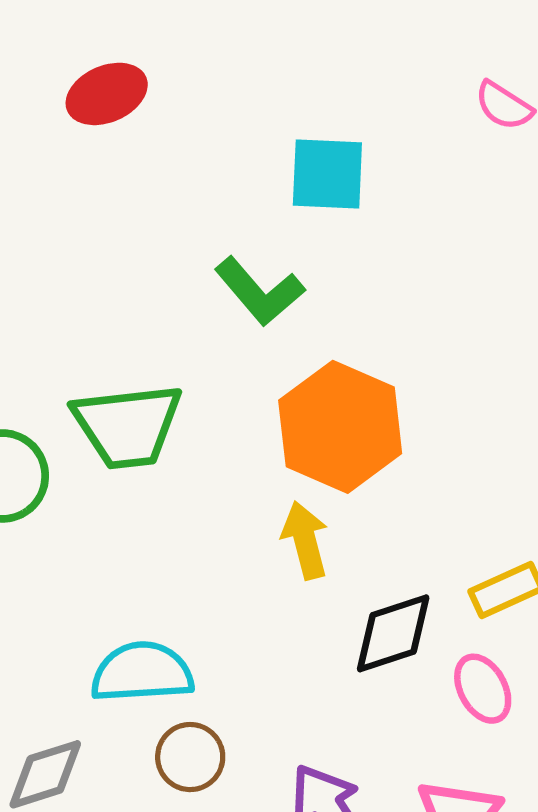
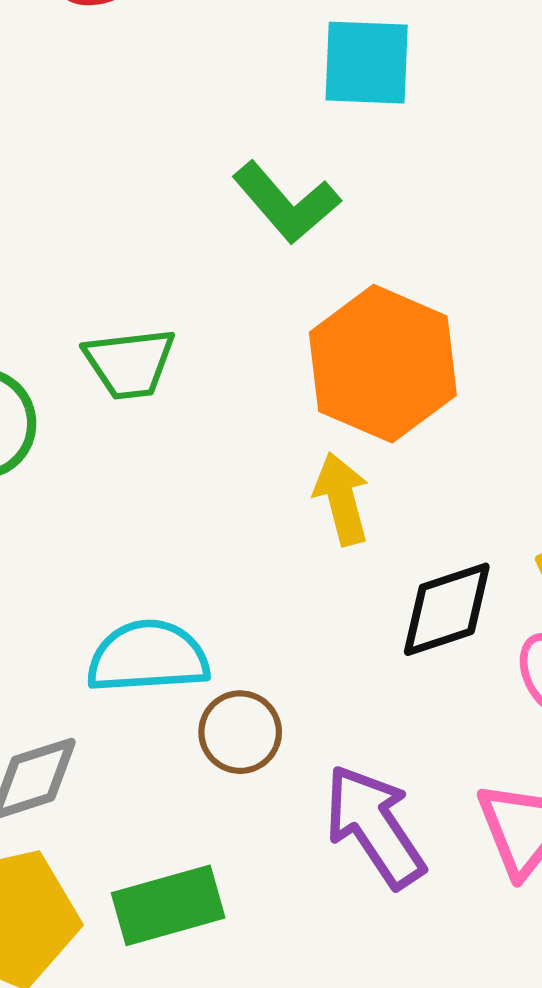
green trapezoid: (128, 426) -> (130, 363), size x0.7
brown circle: (190, 757) -> (240, 732), moved

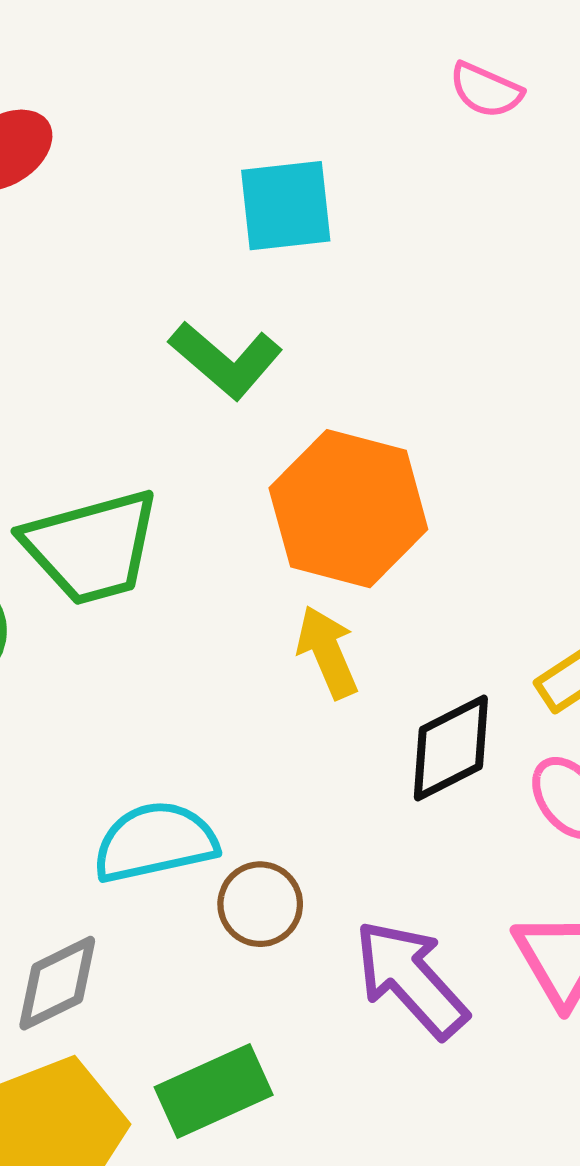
green trapezoid: (130, 363) -> (91, 547), size x1.5

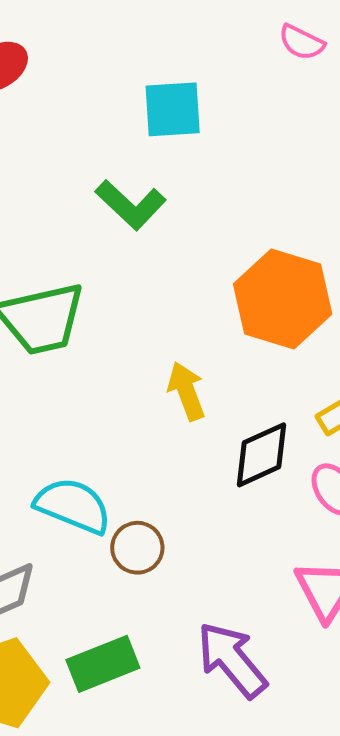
orange hexagon: (348, 509) -> (283, 299), moved
cyan semicircle: (155, 842) -> (73, 506), turned 32
purple arrow: (411, 979) -> (232, 660), moved

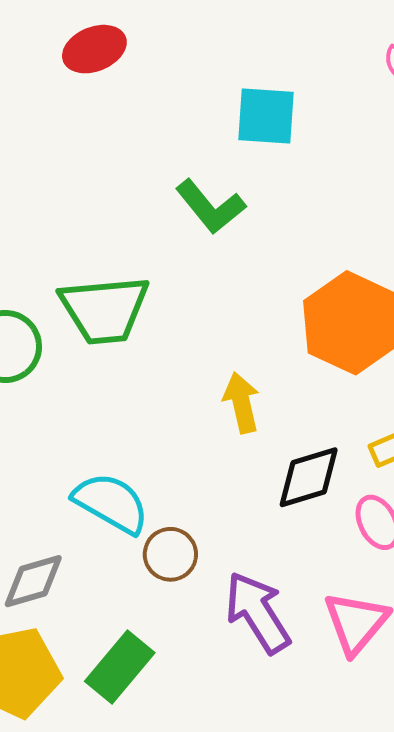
purple arrow: (232, 660) -> (258, 613), moved
green rectangle: (103, 664) -> (120, 667), turned -36

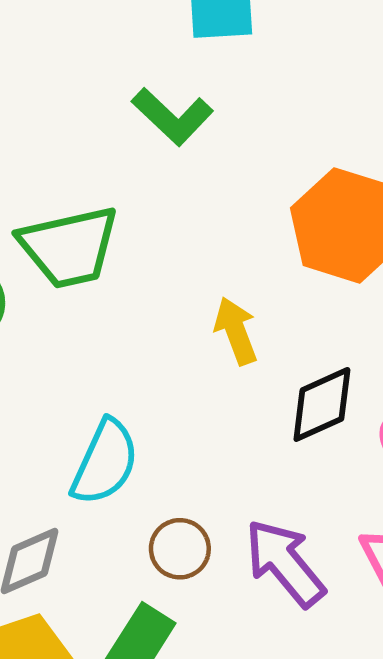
cyan semicircle: (111, 503) -> (105, 462), turned 92
brown circle: (170, 554) -> (180, 549), moved

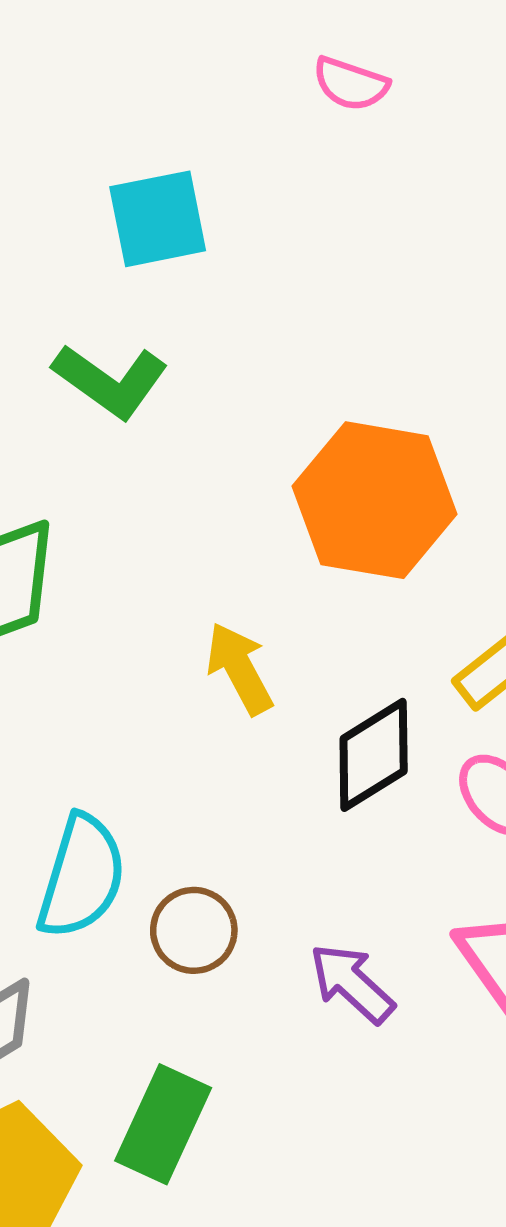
brown circle: (180, 549) -> (194, 930), moved
purple arrow: (285, 563) -> (352, 983), size x0.7

